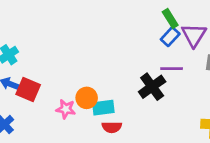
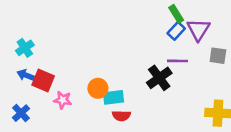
pink star: (66, 109) -> (63, 100), moved

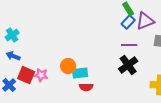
purple triangle: (198, 30) -> (145, 21), turned 36
black cross: (159, 78) -> (128, 65), moved
red square: (43, 80) -> (26, 75), moved

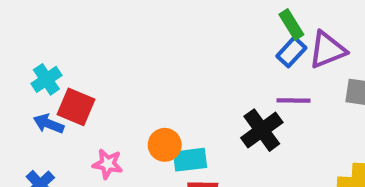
black cross: (128, 65) -> (262, 130), moved
red square: (26, 75) -> (76, 107), moved

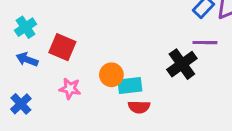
red square: (76, 107) -> (62, 47), moved

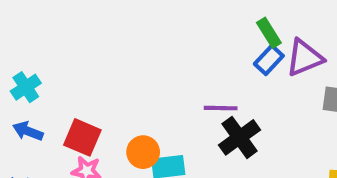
purple line: (205, 43) -> (221, 108), moved
red square: (62, 47) -> (82, 137), moved

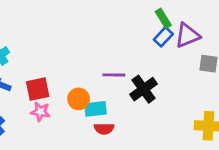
purple line: (221, 108) -> (114, 75), moved
red square: (82, 137) -> (38, 89), turned -35

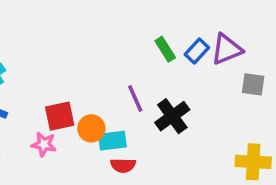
green rectangle: (163, 18) -> (165, 49), moved
purple line: (114, 75) -> (135, 98), turned 65
red square: (38, 89) -> (60, 116), moved

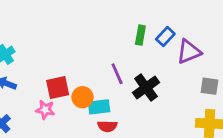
green rectangle: (165, 49) -> (140, 35), turned 42
purple triangle: (227, 49) -> (189, 52), moved
gray square: (253, 84) -> (209, 86), moved

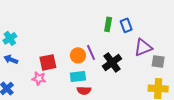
blue rectangle: (165, 36) -> (126, 25), turned -64
purple triangle: (189, 52) -> (143, 47), moved
orange circle: (82, 97) -> (78, 55), moved

